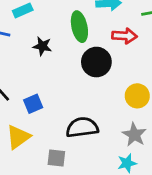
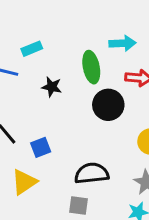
gray square: (56, 158) -> (78, 206), moved

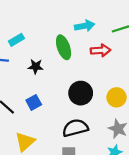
black circle: (108, 105) -> (81, 93), moved
blue square: (41, 147) -> (34, 102), moved

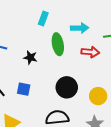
cyan rectangle: (16, 40) -> (43, 19), moved, turned -48
blue square: (34, 102) -> (24, 89), turned 32

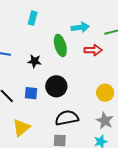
cyan rectangle: (43, 19) -> (33, 18), moved
black circle: (67, 87) -> (56, 86), moved

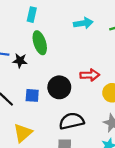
green ellipse: (60, 45) -> (40, 43), moved
red arrow: (93, 50) -> (90, 75), moved
black star: (35, 61) -> (20, 61), moved

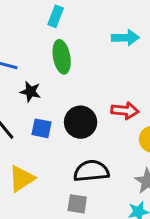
black star: (20, 61) -> (30, 92), moved

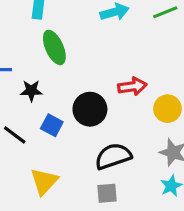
blue square: (42, 128) -> (52, 125), turned 30

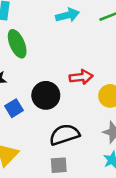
blue square: (52, 125) -> (14, 108), turned 30

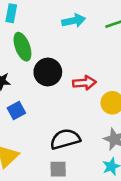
black circle: (46, 95) -> (48, 72), moved

